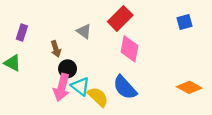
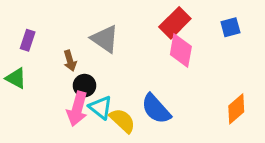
red rectangle: (120, 18) -> (175, 23), moved
gray triangle: (84, 31) -> (105, 39), size x1.5
pink diamond: (130, 49) -> (181, 51), moved
orange diamond: (189, 87) -> (236, 109), turned -70

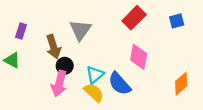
gray triangle: (105, 39) -> (80, 30), turned 30
pink diamond: (181, 51) -> (139, 57), moved
brown arrow: (70, 61) -> (53, 47), size x1.5
cyan triangle: (101, 107) -> (95, 75), moved, turned 42

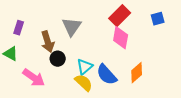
pink diamond: (139, 57) -> (121, 38), moved
pink arrow: (59, 84) -> (34, 78), moved, turned -70
orange diamond: (181, 84) -> (137, 73), moved

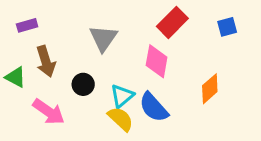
purple rectangle: (19, 28) -> (27, 25), moved, turned 56
pink diamond: (121, 38) -> (157, 61), moved
brown arrow: (48, 42) -> (46, 61), moved
orange diamond: (137, 73) -> (210, 89), moved

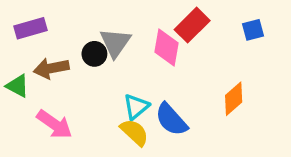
purple rectangle: (27, 25) -> (30, 28), size x1.4
brown arrow: (46, 61) -> (51, 68), turned 96
pink diamond: (157, 61) -> (166, 47), moved
black circle: (83, 84) -> (94, 54), moved

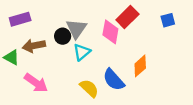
orange diamond: (234, 99) -> (140, 66), moved
cyan triangle: (136, 107) -> (82, 52), moved

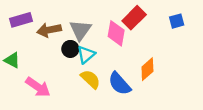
black circle: (63, 36) -> (70, 49), moved
brown arrow: (34, 46) -> (49, 30), moved
yellow semicircle: (89, 88) -> (90, 79), moved

